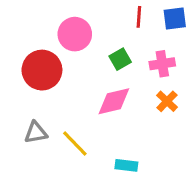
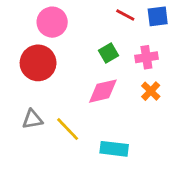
red line: (139, 17) -> (125, 15), turned -66
pink circle: (75, 34) -> (52, 22), moved
cyan rectangle: (126, 165) -> (114, 149), size x1.4

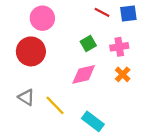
gray triangle: (32, 119) -> (26, 97), turned 42
cyan rectangle: (114, 149) -> (93, 121), turned 30

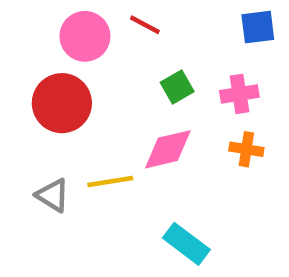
red line: (102, 12) -> (145, 25), moved
orange cross: (123, 74) -> (246, 149), turned -35
yellow line: (55, 105) -> (110, 182), moved, turned -55

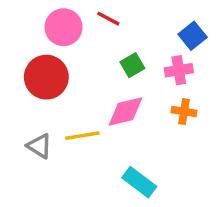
blue square: (258, 27) -> (193, 36), moved, turned -32

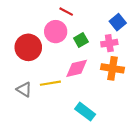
pink circle: (64, 27) -> (56, 32), moved
orange cross: (184, 112) -> (112, 68), size x1.5

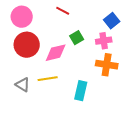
pink circle: (56, 32) -> (22, 17), moved
pink diamond: (77, 68) -> (56, 53), moved
cyan rectangle: (85, 112) -> (81, 91), moved, turned 66

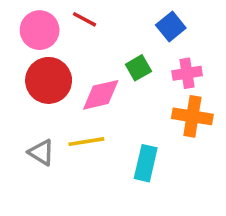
red line: (63, 11) -> (85, 19), moved
blue square: (112, 21) -> (171, 26), moved

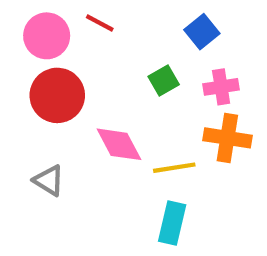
pink diamond: (101, 95) -> (119, 144), moved, turned 75
yellow line: (86, 142) -> (174, 168), moved
cyan rectangle: (146, 163) -> (172, 223), moved

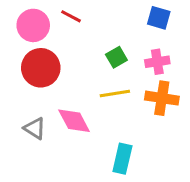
blue square: (202, 32) -> (159, 18), moved, turned -35
pink diamond: (119, 144) -> (74, 121), moved
yellow line: (174, 168) -> (115, 94), moved

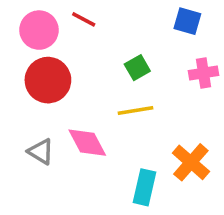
pink cross: (157, 62) -> (203, 73), moved
orange cross: (162, 98) -> (191, 162), moved, turned 32

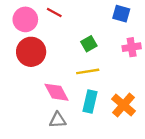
gray triangle: (41, 152) -> (58, 120), moved, turned -36
cyan rectangle: (144, 187) -> (90, 101), moved

